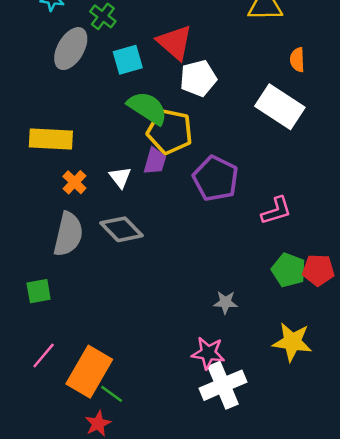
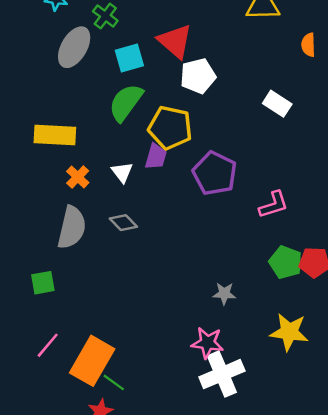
orange semicircle: (297, 60) -> (308, 45), moved
white rectangle: (280, 107) -> (277, 104), size x0.6
green semicircle: (147, 108) -> (126, 102), moved, turned -87
gray diamond: (121, 229) -> (123, 223), size x0.7

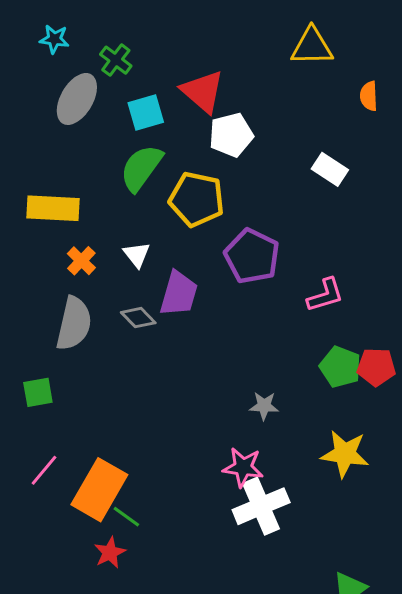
purple trapezoid: (156, 157) -> (179, 294), moved, size x1.4

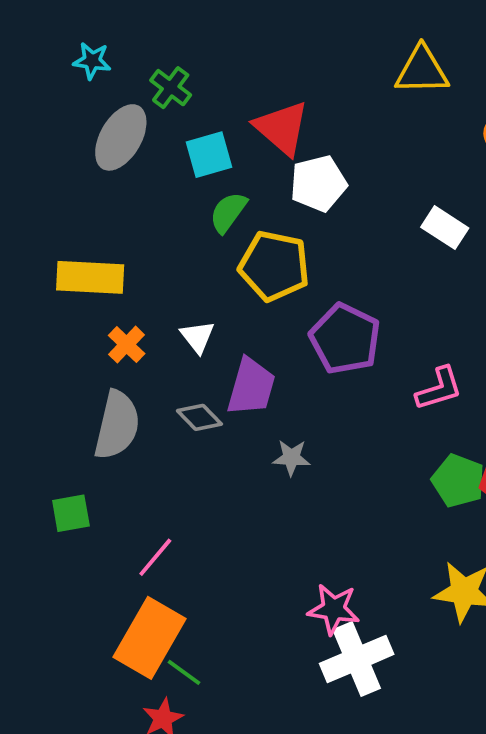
green semicircle: (141, 168) -> (228, 212), moved, size x0.7
gray star: (264, 406) -> (291, 458), moved
pink line: (44, 470) -> (155, 557), moved

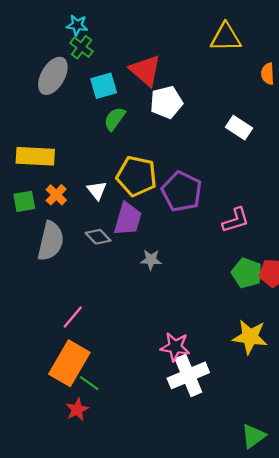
cyan star: (92, 61) -> (77, 25), moved
yellow pentagon: (274, 266) -> (137, 176), moved
green square: (71, 513) -> (24, 201), moved

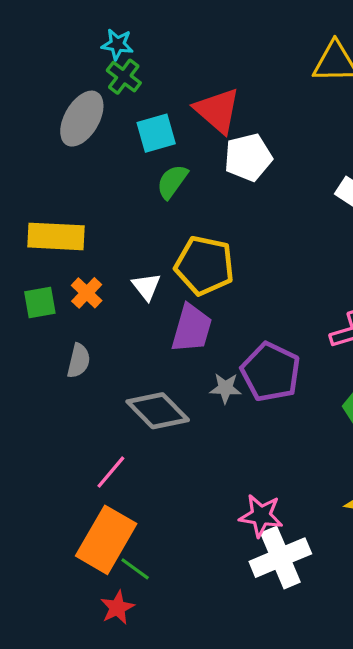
purple pentagon: (182, 191) -> (271, 372), moved
gray diamond: (98, 237) -> (158, 411), moved, size x1.6
gray semicircle: (51, 241) -> (79, 361), size x0.6

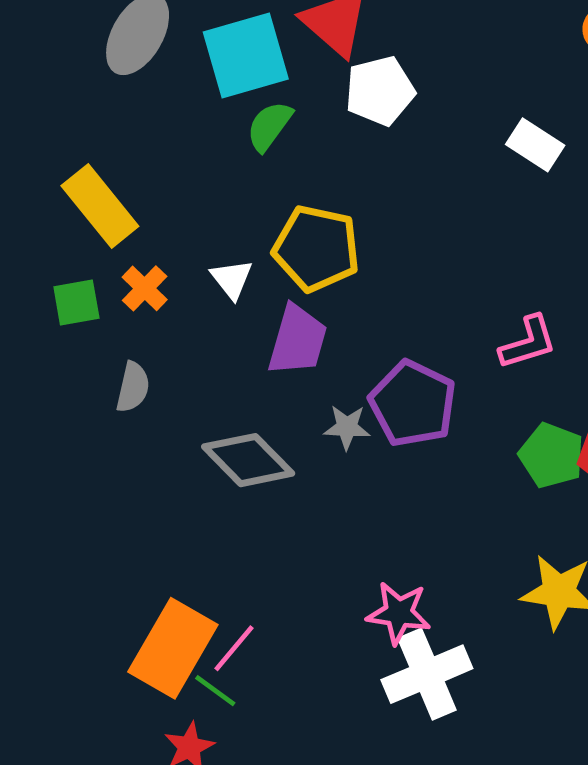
cyan square: (156, 133) -> (246, 55), size x1.5
yellow rectangle: (56, 236) -> (100, 206), turned 48
pink line: (111, 472) -> (234, 648), moved

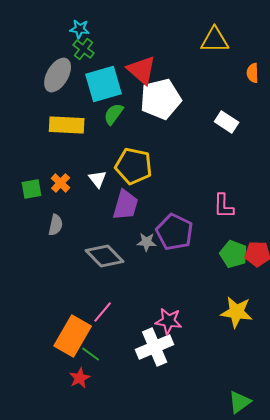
white pentagon: (380, 91) -> (161, 99), size x1.4
yellow rectangle: (100, 206) -> (67, 125), moved, turned -48
pink L-shape: (528, 342) -> (224, 206), turned 108
pink line: (234, 648) -> (103, 312), moved
white cross: (427, 674) -> (155, 347), moved

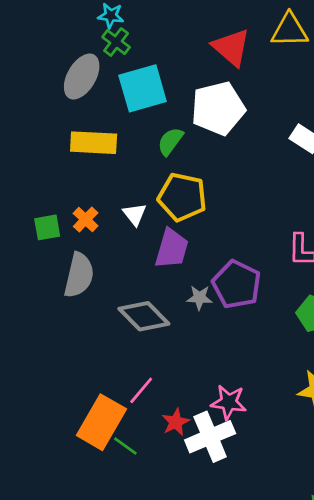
red triangle: (142, 70) -> (231, 47), moved
green semicircle: (114, 114) -> (170, 141), moved
gray semicircle: (56, 225) -> (79, 275), size x1.6
red star: (80, 378) -> (176, 422), moved

